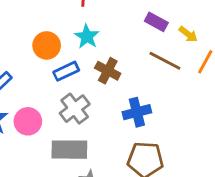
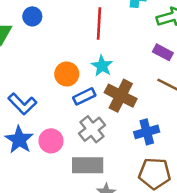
brown cross: (108, 71) -> (121, 96), size x1.4

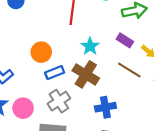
cyan star: (102, 66) -> (90, 46), moved

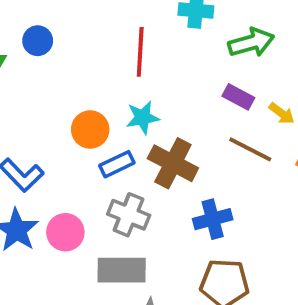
cyan star: (90, 46) -> (143, 118), moved, turned 30
gray cross: (59, 101) -> (129, 215), turned -30

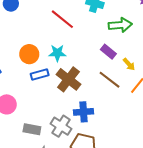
red line: (140, 52) -> (62, 19), turned -65
gray cross: (129, 215) -> (61, 126), moved
gray rectangle: (122, 270) -> (32, 129), size x0.7

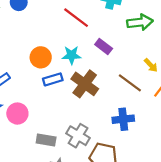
purple rectangle: (108, 52) -> (104, 46), moved
blue cross: (83, 112) -> (123, 119), moved

